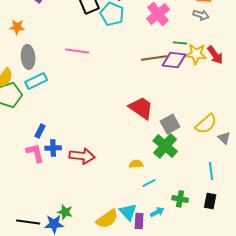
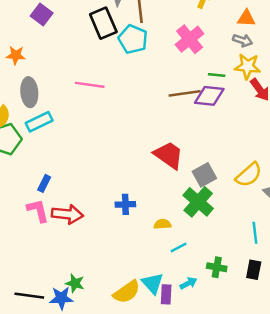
yellow star: (196, 54) -> (248, 66), moved
blue cross: (53, 148) -> (125, 204), moved
red arrow: (82, 156) -> (68, 214), moved

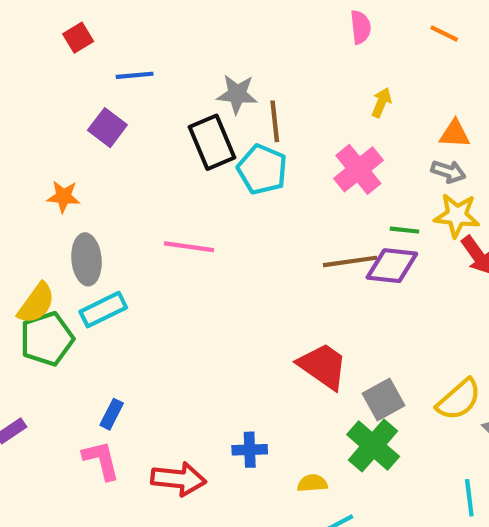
red arrow: (68, 214) -> (179, 479), moved

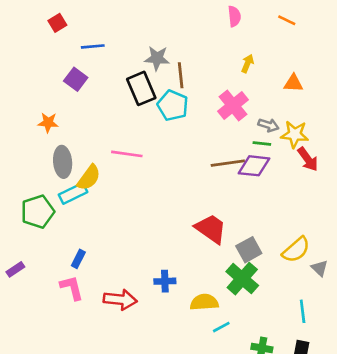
gray arrow: (448, 172) -> (268, 125), moved
yellow semicircle: (36, 303) -> (89, 178), moved
yellow semicircle: (312, 483) -> (204, 302), size x1.5

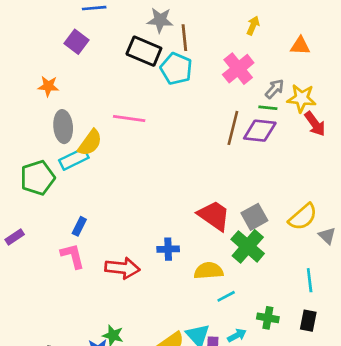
black rectangle: (141, 88) -> (144, 51), turned -44
gray arrow: (268, 125) -> (275, 89), turned -66
brown line: (228, 163) -> (233, 128), turned -68
red trapezoid: (211, 229) -> (214, 215), moved

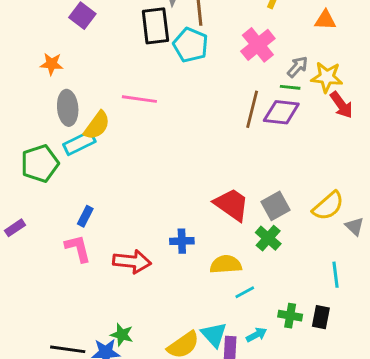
black rectangle: (144, 51) -> (155, 26), turned 60
green cross: (248, 246) -> (268, 238), size x0.7
black rectangle: (308, 321) -> (321, 317), moved

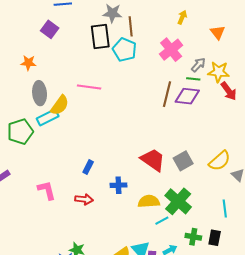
orange triangle: (325, 20) -> (218, 32), turned 49
blue rectangle: (85, 216) -> (88, 167), moved
green cross: (268, 238) -> (178, 201), moved, size x1.5
red arrow: (132, 262) -> (84, 199), size x0.7

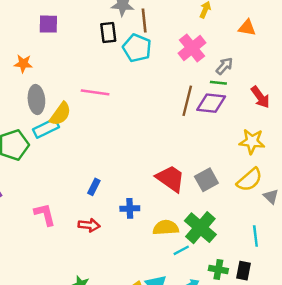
purple square: (50, 29) -> (48, 24), turned -36
orange triangle: (218, 32) -> (247, 28), turned -42
black rectangle: (100, 36) -> (108, 32), size x0.7
yellow star: (219, 72) -> (252, 141), moved

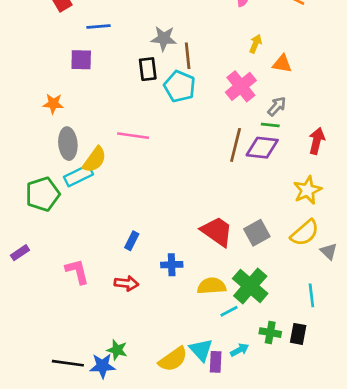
orange triangle: (247, 28) -> (282, 64), moved
red arrow: (260, 97) -> (317, 141), turned -130
yellow star: (252, 141) -> (307, 190), turned -30

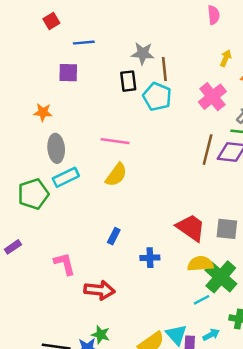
yellow semicircle: (94, 160) -> (116, 175), moved
gray square: (257, 233) -> (227, 229), turned 35
red arrow: (126, 283) -> (99, 290), moved, size x1.4
yellow semicircle: (212, 286) -> (200, 264), moved

